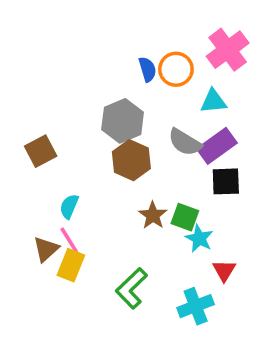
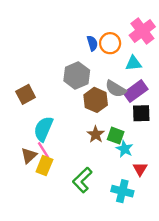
brown hexagon: (131, 160) -> (96, 100), moved
cyan semicircle: (69, 206) -> (43, 129), size x1.6
cyan cross: (196, 306) -> (122, 191), turned 35

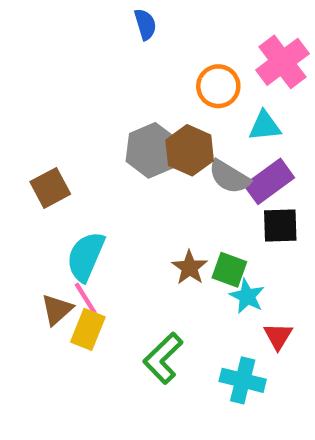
blue semicircle: (92, 43) -> (145, 24), moved
brown hexagon: (96, 100) -> (190, 150), moved

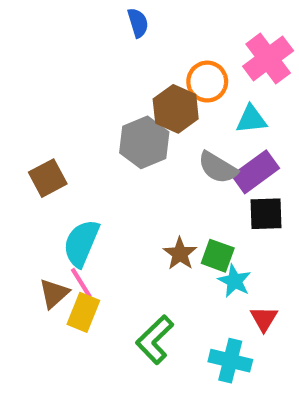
brown hexagon: (190, 150) -> (176, 109), moved

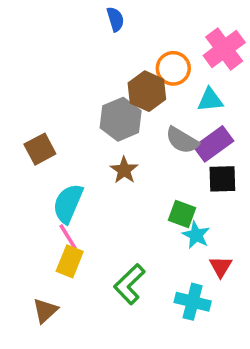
brown star: (180, 254) -> (124, 170), moved
brown triangle: (54, 293) -> (45, 311), moved

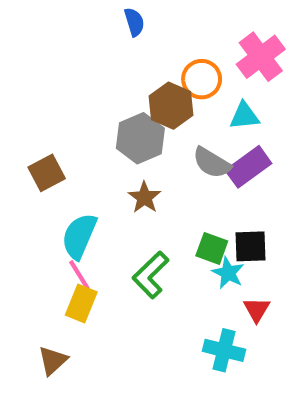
black square: (222, 179) -> (251, 246), moved
green L-shape: (129, 284) -> (151, 275), moved

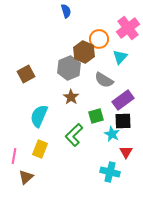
cyan triangle: (244, 116) -> (120, 57), turned -42
purple rectangle: (248, 167) -> (123, 100), moved
brown square: (47, 173) -> (26, 74), moved
green square: (212, 248) -> (96, 116), moved, turned -35
pink line: (79, 275) -> (14, 156), moved, turned 42

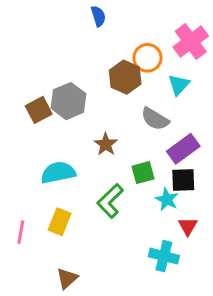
gray hexagon: (69, 68) -> (68, 101), moved
cyan semicircle: (39, 116) -> (58, 173), turned 55
brown triangle: (26, 177) -> (67, 278), moved

